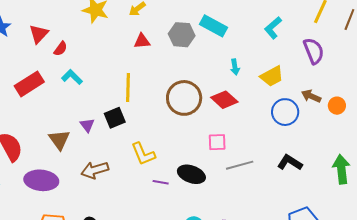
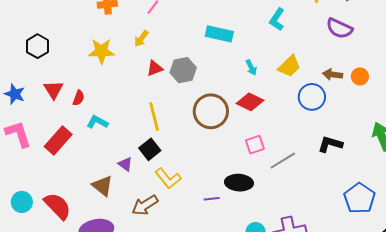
gray hexagon: (182, 35) -> (183, 70), moved
purple semicircle: (314, 51) -> (339, 28), moved, turned 152
yellow L-shape: (143, 154) -> (168, 178), moved

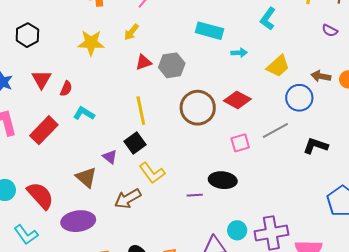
purple semicircle: (339, 28) -> (330, 31), size x0.6
cyan arrow: (251, 68) -> (239, 53), moved, turned -70
gray line: (283, 161) -> (275, 130), moved

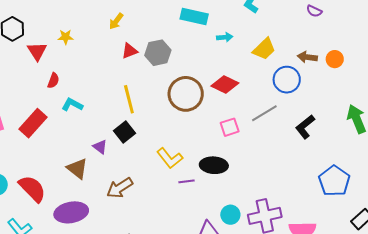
yellow star: (91, 43) -> (66, 37), moved, size x0.6
red triangle: (41, 79) -> (37, 51), moved
black L-shape: (316, 146) -> (305, 127), turned -55
yellow L-shape: (152, 173) -> (170, 158), moved

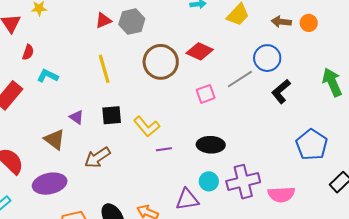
blue circle: (287, 80) -> (267, 58), moved
black square: (125, 132) -> (112, 115), moved, turned 35
black ellipse: (214, 165) -> (211, 145), moved

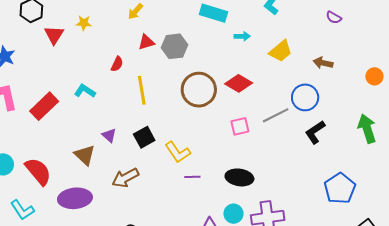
orange circle: (309, 23) -> (374, 76), moved
red semicircle: (28, 52) -> (117, 64), moved
black square: (112, 115) -> (144, 137), turned -30

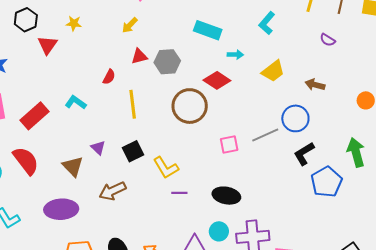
yellow star: (84, 23) -> (74, 23), moved
red diamond: (239, 83) -> (217, 80), moved
red semicircle: (38, 171) -> (26, 161), moved
blue pentagon: (340, 188) -> (327, 182), moved

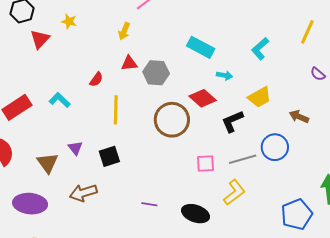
yellow arrow: (130, 25) -> (124, 31), turned -30
black L-shape: (304, 154) -> (232, 121), moved
yellow L-shape: (166, 168) -> (234, 192), moved, turned -104

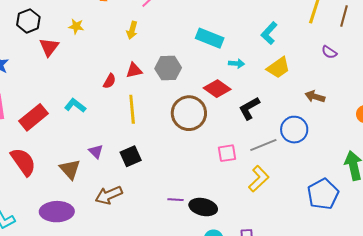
red triangle: (129, 63) -> (134, 70), moved
yellow trapezoid: (259, 97) -> (278, 68), moved
black ellipse: (195, 214) -> (203, 207), moved

